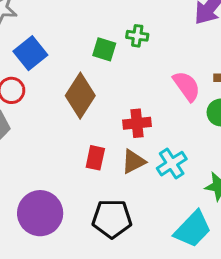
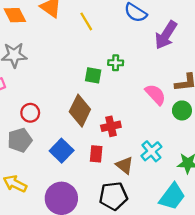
blue square: (30, 53) -> (62, 151), moved
red cross: (137, 123) -> (111, 126), moved
brown triangle: (133, 161) -> (125, 165), moved, turned -48

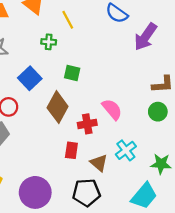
green cross: (116, 63) -> (49, 42), moved
pink semicircle: (155, 94) -> (112, 109), moved
blue square: (62, 151) -> (30, 78), moved

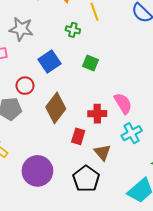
brown diamond: (58, 107) -> (56, 108), moved
cyan cross: (126, 150) -> (132, 133), moved
black pentagon: (86, 193) -> (86, 179), turned 30

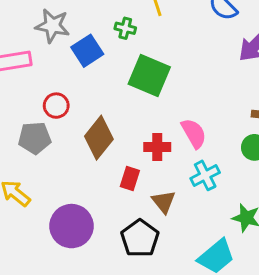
blue square: (49, 62) -> (87, 51), moved
green square: (91, 63) -> (149, 75), size x1.8

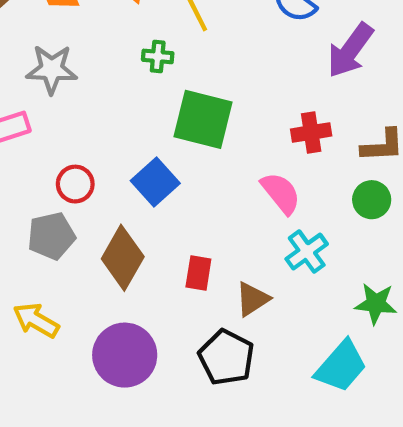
blue square: (87, 51) -> (155, 182), moved
brown diamond: (99, 138) -> (123, 258), moved
red cross: (157, 147) -> (311, 132), moved
brown triangle: (164, 202) -> (252, 299), turned 45

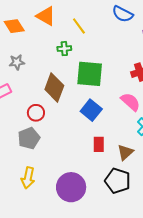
gray star: (52, 69) -> (17, 62), size x0.7
blue square: (155, 182) -> (91, 110), moved
brown diamond: (123, 258) -> (54, 88), moved
yellow arrow: (36, 320) -> (28, 178), turned -100

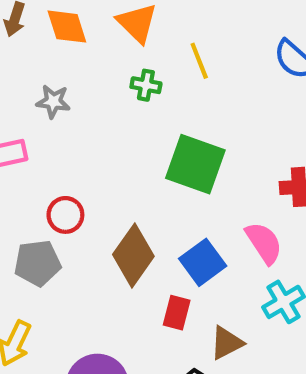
green cross: (64, 49) -> (146, 85), moved
brown diamond: (54, 88) -> (133, 255), moved
blue square: (91, 110) -> (203, 262), moved

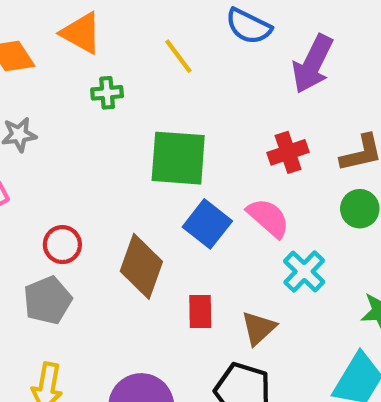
yellow line: (199, 61) -> (178, 56), moved
blue square: (203, 262) -> (207, 224), moved

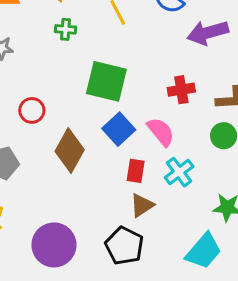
purple arrow: (313, 64) -> (208, 33), turned 39
red circle: (62, 245) -> (32, 110), moved
red rectangle: (200, 312) -> (136, 171), moved

